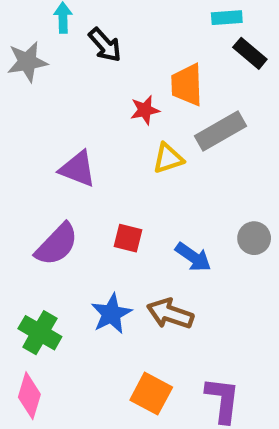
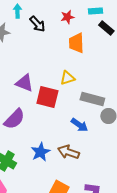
red star: (145, 110) -> (67, 17), moved
gray rectangle: (220, 131) -> (92, 99), moved, turned 45
red square: (128, 238) -> (47, 97), moved, size x1.6

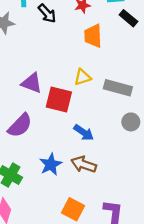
gray rectangle: (92, 99) -> (118, 88), moved
blue arrow: (79, 125) -> (84, 133), moved

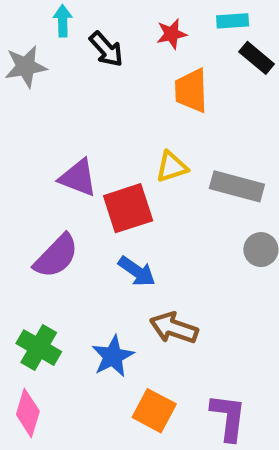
red square: (59, 100) -> (128, 208), turned -32
blue arrow: (84, 133) -> (137, 271), moved
blue star: (51, 164) -> (113, 356), moved

